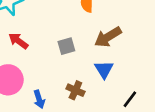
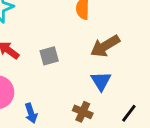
gray square: (66, 46) -> (49, 56), moved
brown cross: (75, 90) -> (83, 112), moved

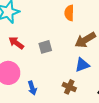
blue triangle: (101, 81) -> (82, 65), turned 42

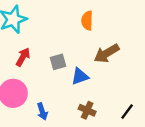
red arrow: (16, 43) -> (23, 57), turned 84
blue triangle: (82, 65) -> (80, 76), moved

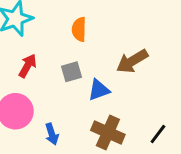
orange semicircle: (87, 21) -> (79, 29), moved
brown cross: (87, 110) -> (108, 132), size x1.5

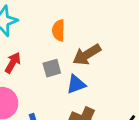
brown arrow: (132, 61) -> (87, 55), moved

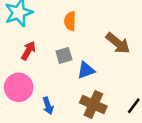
brown arrow: (87, 55) -> (118, 43), moved, turned -110

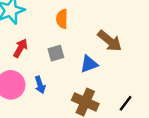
blue triangle: (86, 70) -> (89, 64), moved
blue arrow: (48, 106) -> (40, 85), moved

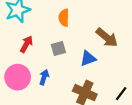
blue arrow: (40, 85) -> (44, 77), turned -144

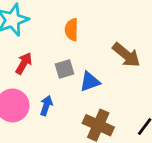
blue triangle: (88, 58) -> (90, 82), moved

